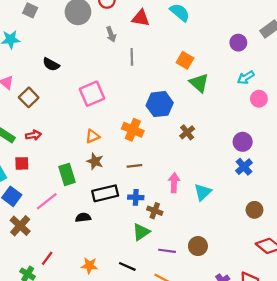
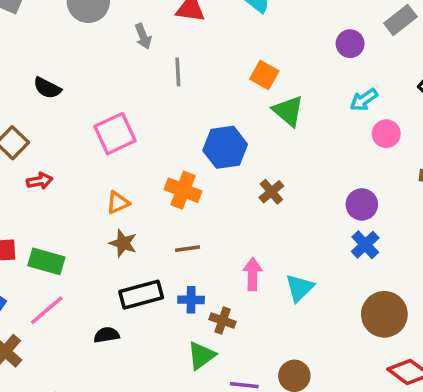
red arrow: (33, 135) -> (40, 181), moved
green rectangle: (67, 174) -> (46, 261), moved, turned -55
brown circle: (254, 210) -> (384, 314), size x1.6

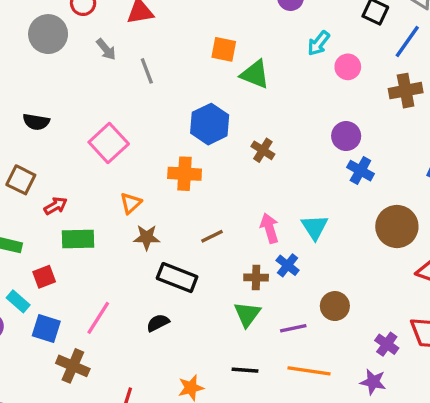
brown line: (187, 249) -> (212, 236), moved
green rectangle: (46, 261) -> (78, 239), moved
black rectangle: (141, 295) -> (177, 278), turned 54
blue cross: (191, 300) -> (288, 265), moved, turned -35

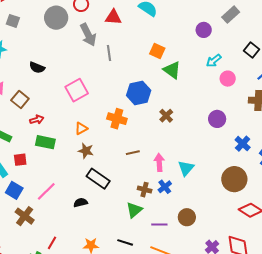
gray arrow: (106, 49) -> (88, 35), size x1.6
blue cross: (360, 171) -> (243, 144), moved
brown line: (212, 236) -> (133, 153), moved

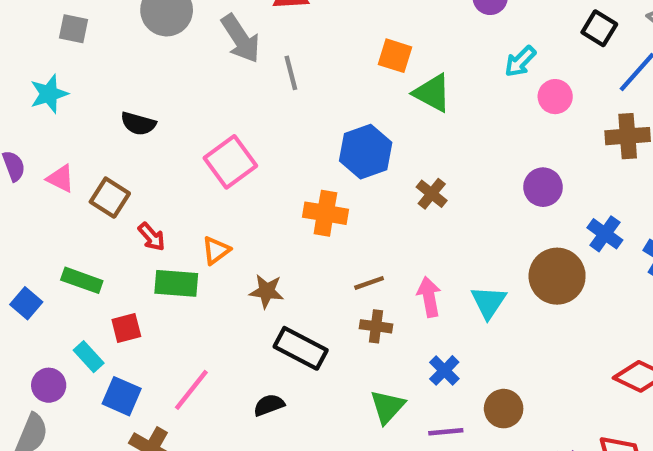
red arrow: (37, 120) -> (152, 237), turned 72
orange triangle: (81, 128) -> (216, 250), moved
brown circle: (234, 179) -> (557, 276), moved
blue cross: (165, 187) -> (444, 370), moved
brown cross: (145, 190) -> (376, 326), moved

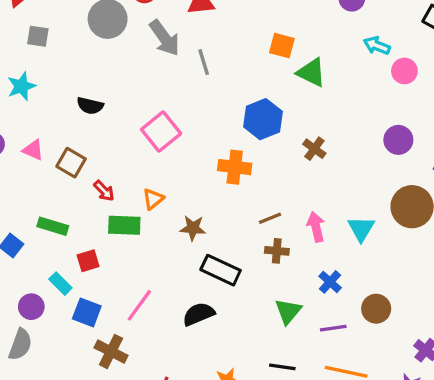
cyan arrow: (520, 61) -> (377, 46), turned 70
black semicircle: (269, 405) -> (199, 314), size x1.4

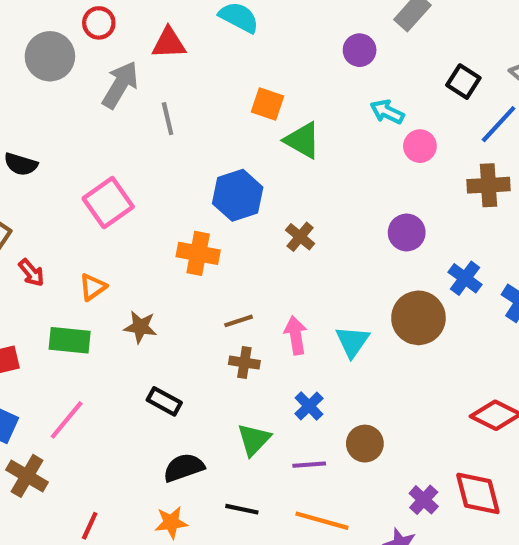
gray arrow: (165, 38) -> (120, 85), turned -117
green rectangle: (124, 225) -> (70, 340), moved
black rectangle: (221, 270) -> (164, 401), moved, size x0.7
black semicircle: (199, 314) -> (184, 468), moved

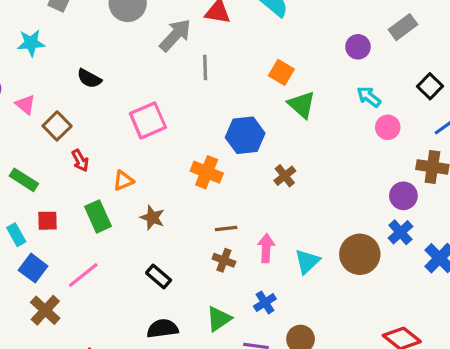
purple circle: (407, 232) -> (403, 196), moved
green rectangle: (70, 340) -> (98, 216), turned 48

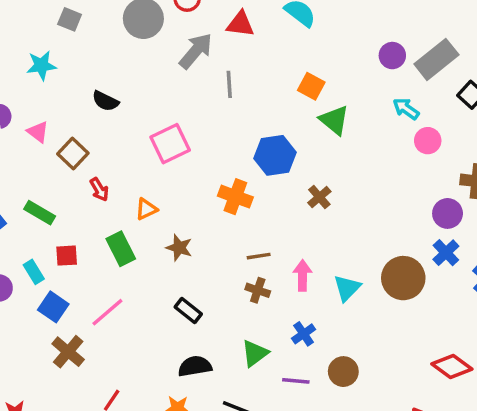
gray rectangle: (403, 27) -> (436, 59), moved, size x1.4

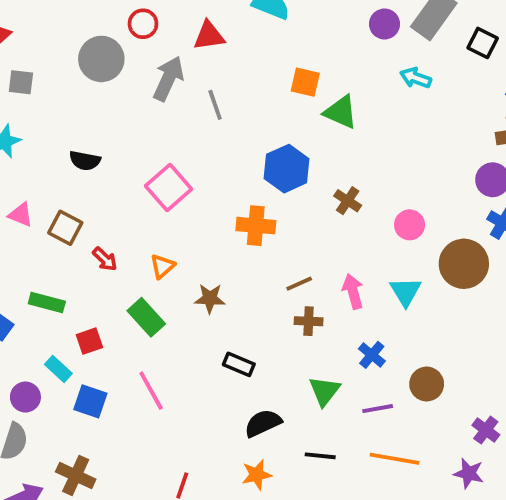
pink circle: (428, 141) -> (410, 225), moved
pink line: (107, 312) -> (151, 391), turned -63
brown cross: (68, 352) -> (76, 475), moved

